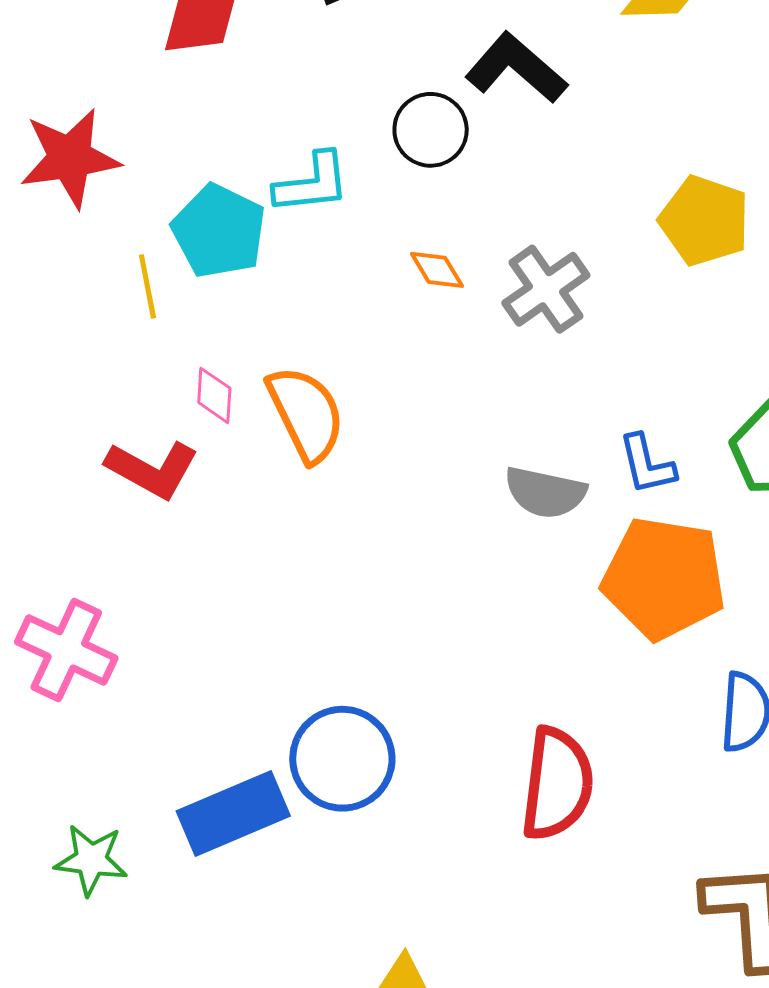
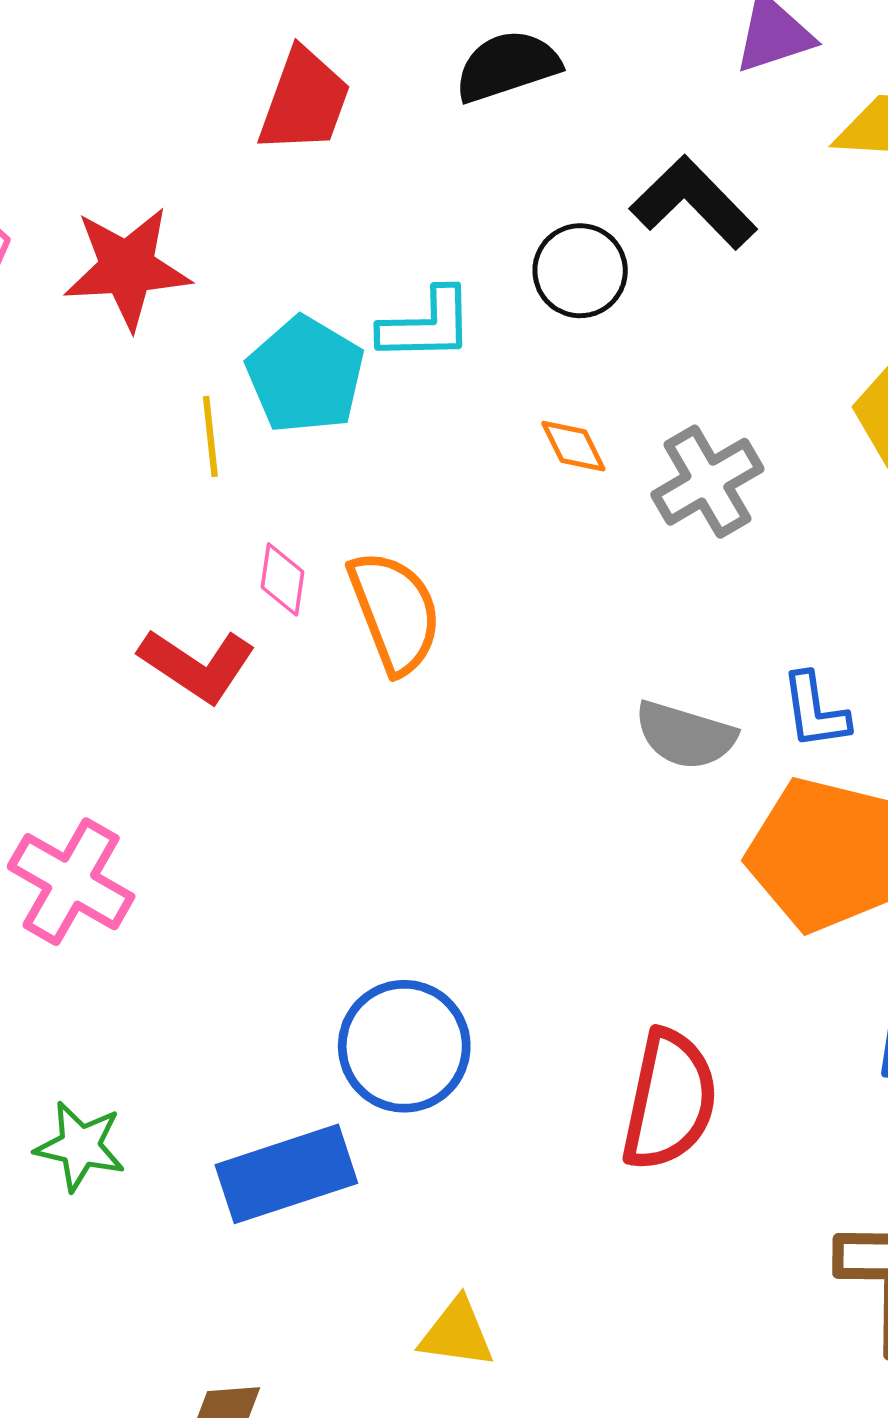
blue rectangle: (233, 813) -> (286, 1174), moved

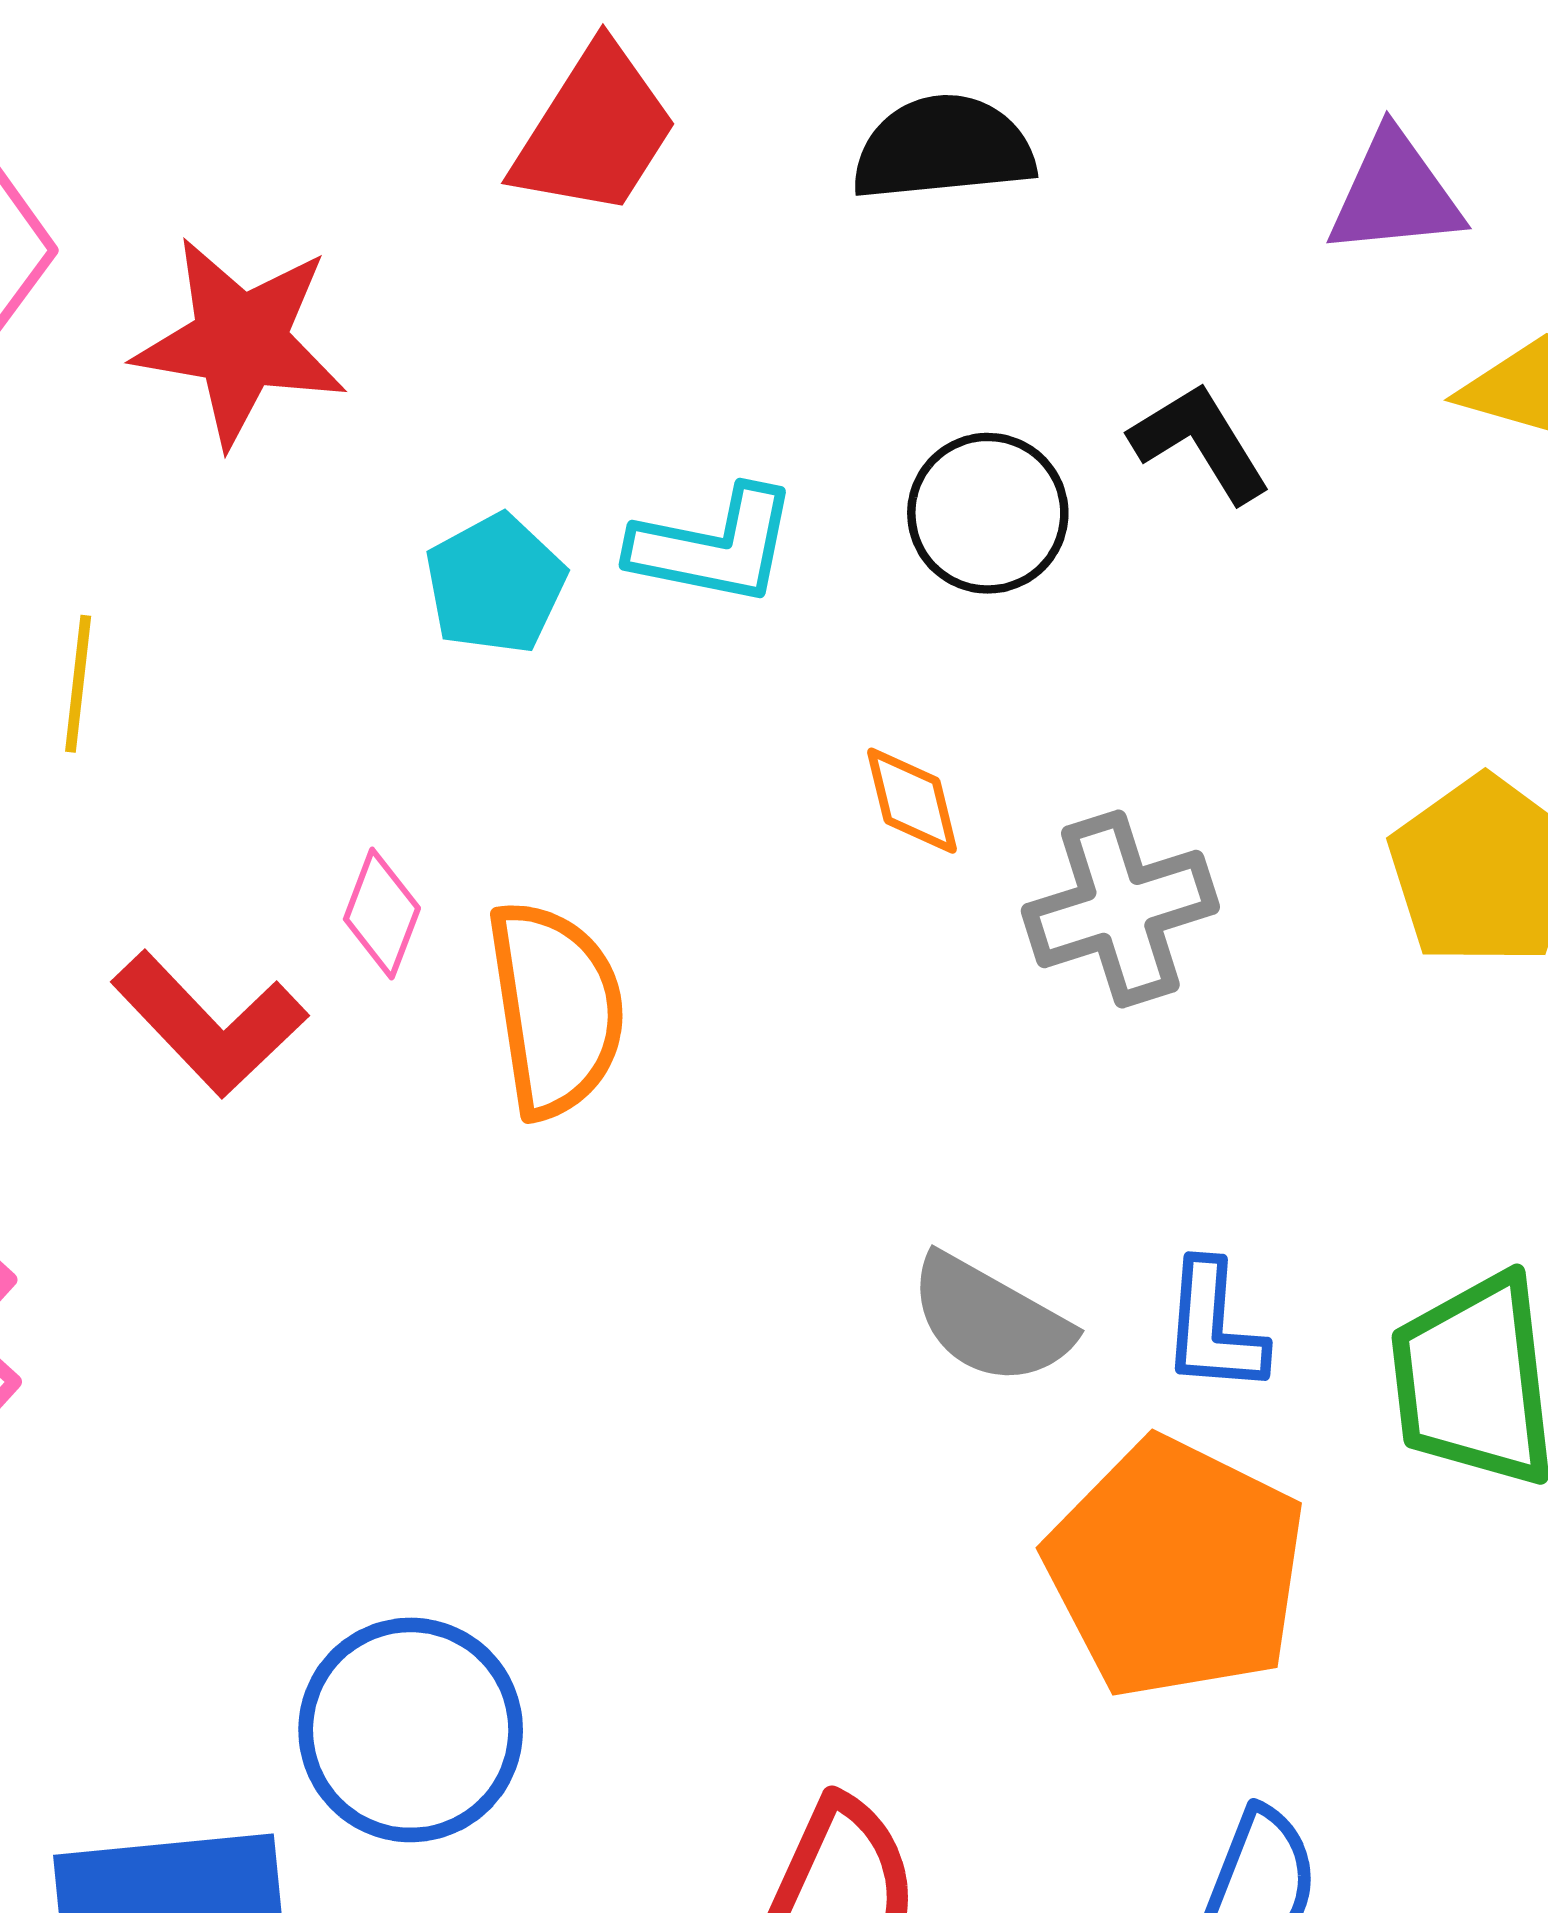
black L-shape: (693, 203) -> (1200, 442), size x0.7
cyan pentagon: (305, 375) -> (495, 584), size x0.7
yellow line: (210, 436) -> (78, 684), moved

